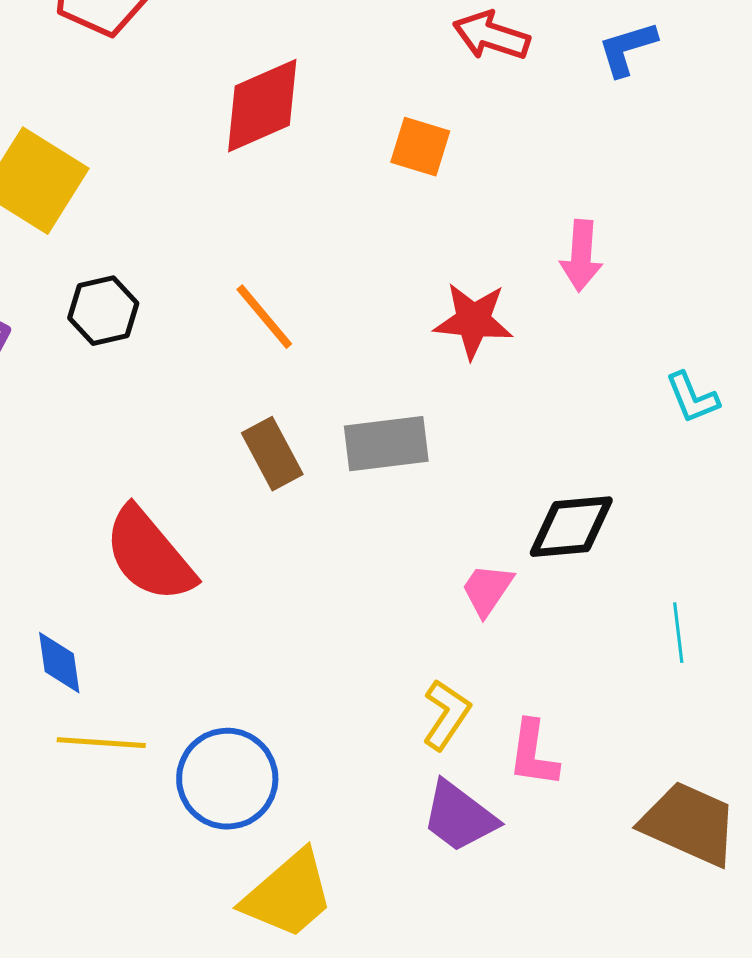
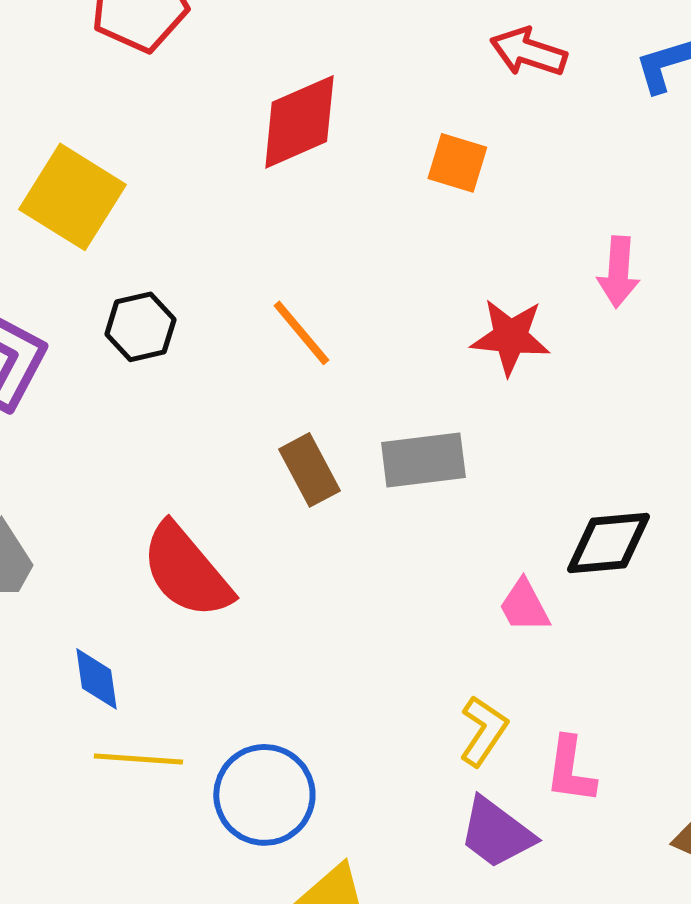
pink trapezoid: (487, 590) -> (524, 606), turned -62

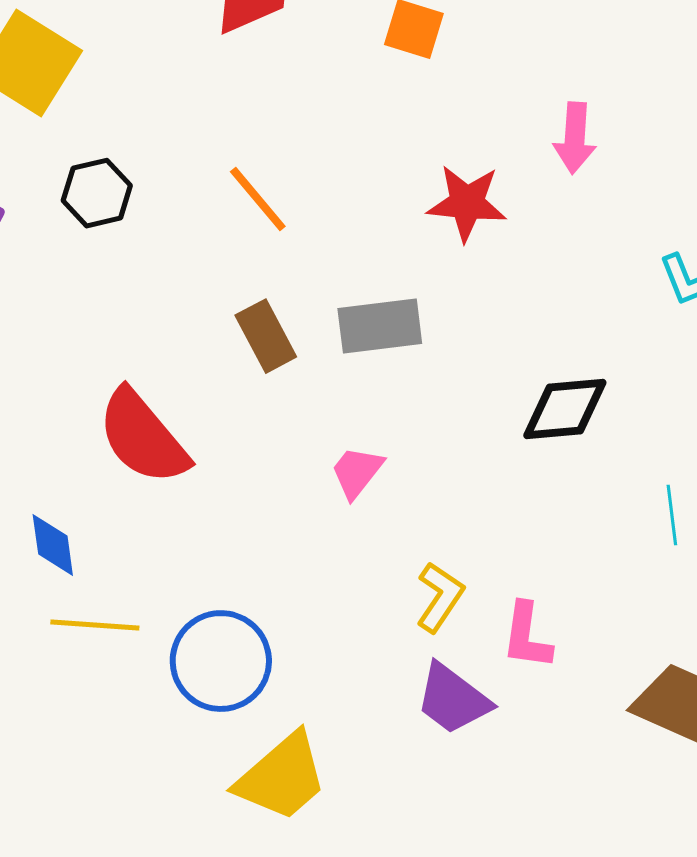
pink trapezoid: (524, 606) -> (357, 472), moved, turned 66

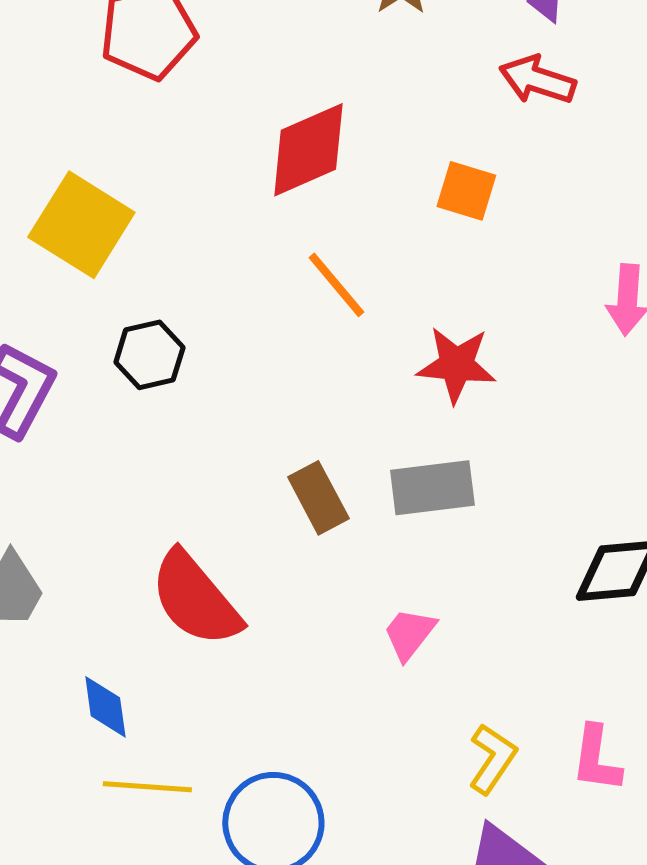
orange line: (258, 199) -> (336, 285), moved
red star: (467, 203) -> (456, 365), moved
pink L-shape: (527, 636) -> (596, 759), moved

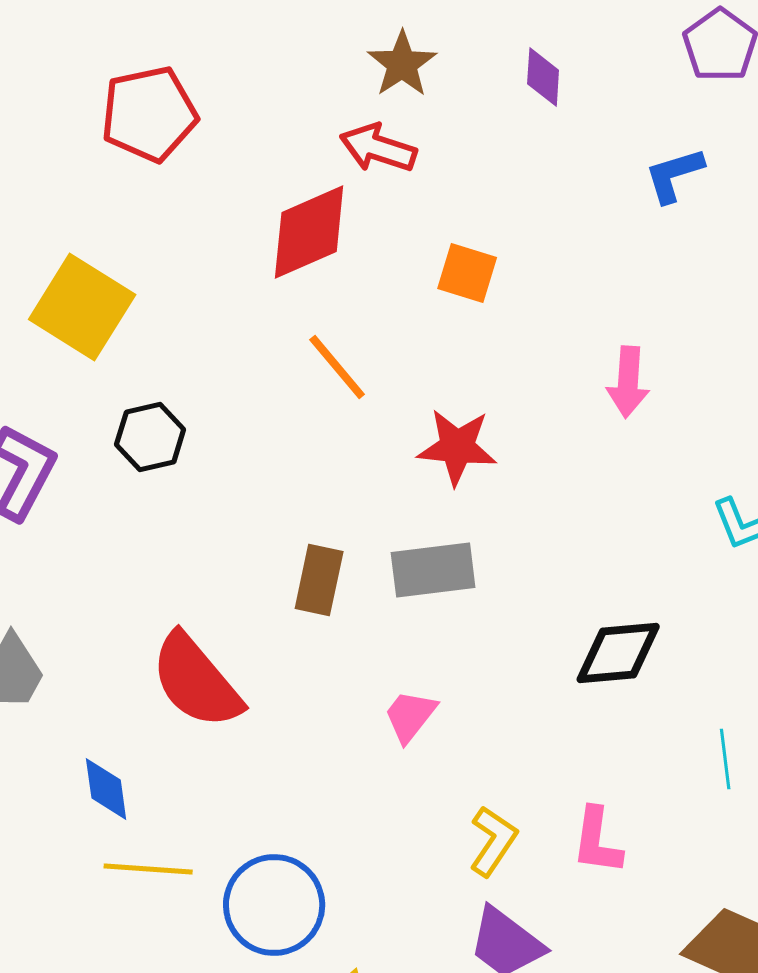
red arrow: (537, 80) -> (378, 148), moved
brown rectangle: (318, 498) -> (319, 580), turned 40

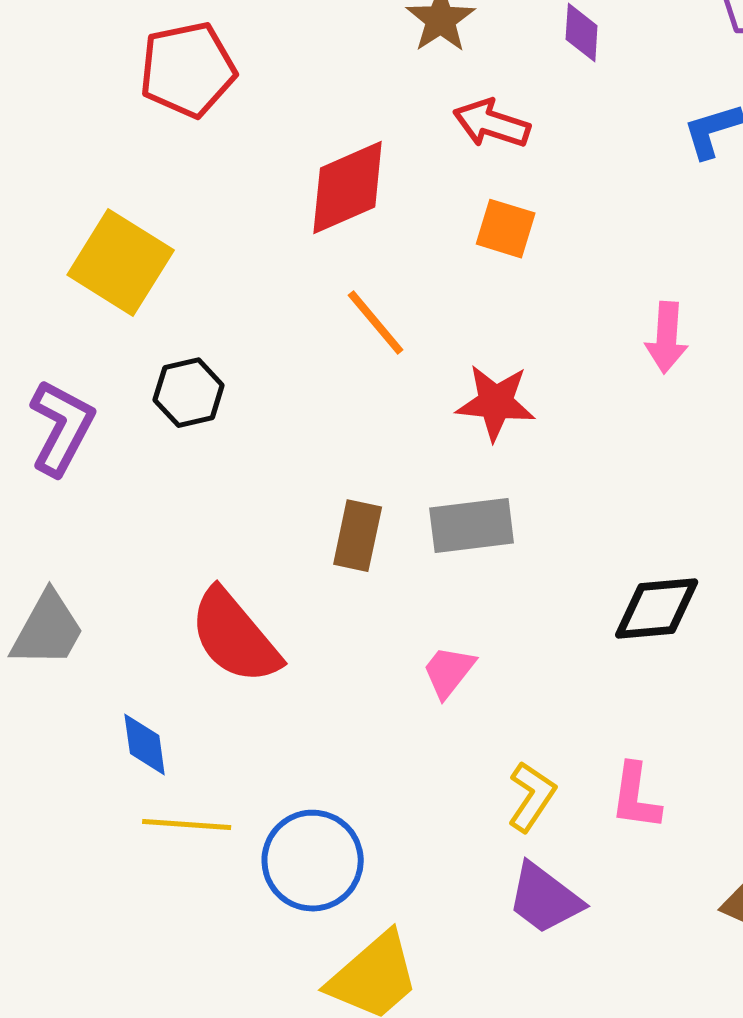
red arrow: (378, 148) -> (492, 124), moved

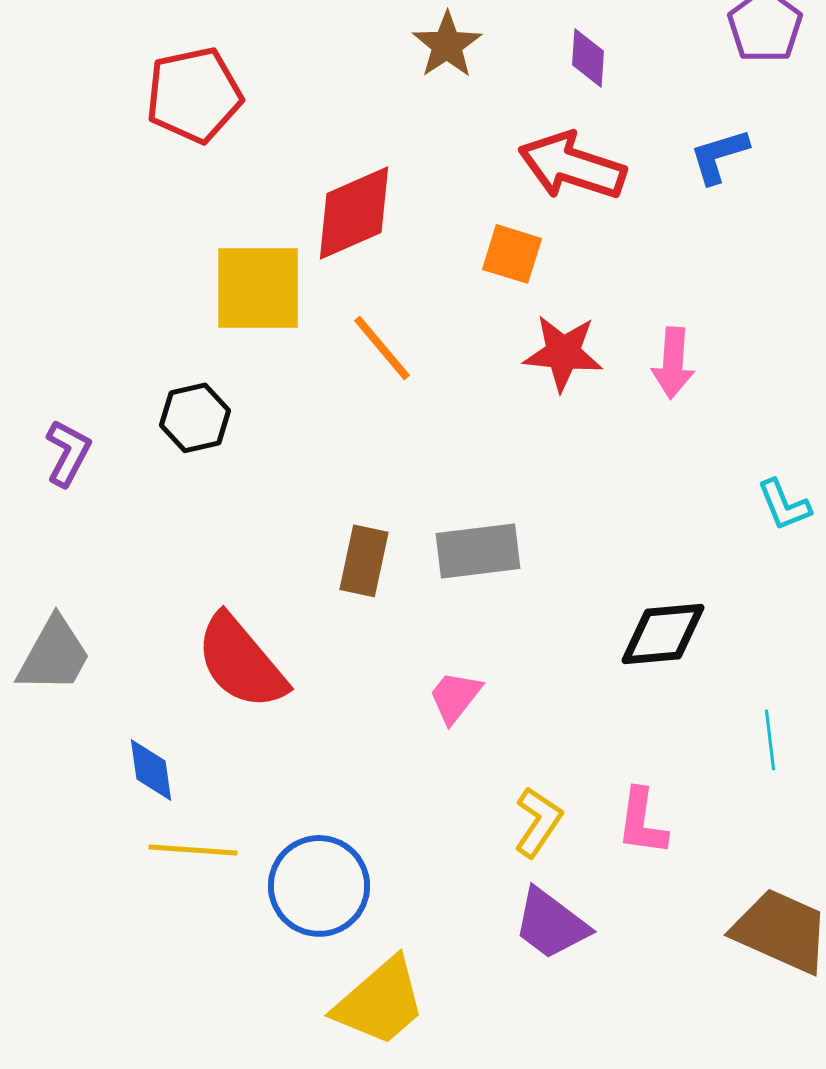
red arrow: (492, 124) -> (572, 166), moved, size x1.4
yellow square: (121, 263) -> (258, 288), moved, turned -32
red star: (496, 403) -> (563, 353), moved
purple L-shape: (62, 428) -> (68, 453), size x0.7

